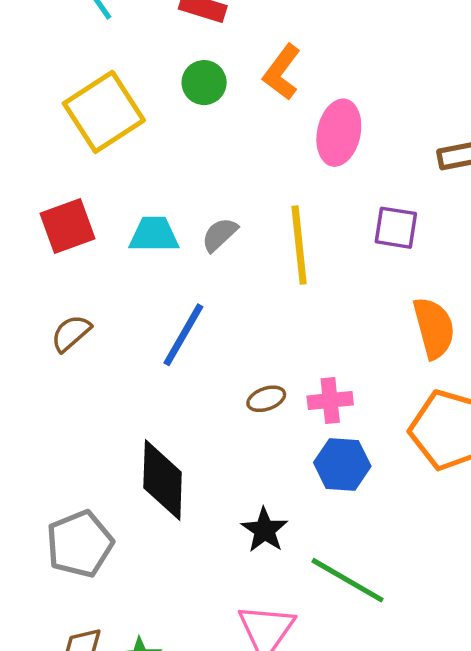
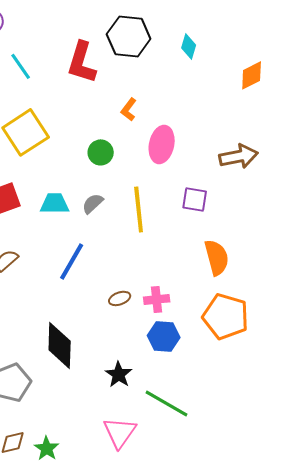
orange L-shape: (282, 72) -> (129, 109), size x0.7
green circle: (204, 83) -> (101, 152), moved

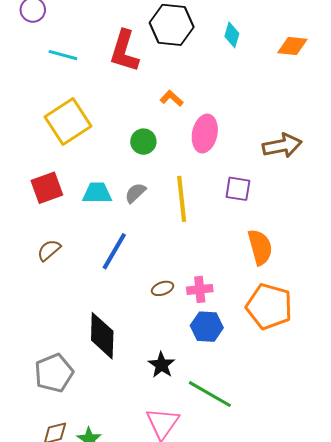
cyan line: (21, 66) -> (63, 55), turned -40
orange diamond: (252, 75) -> (292, 46), moved, turned 32
orange L-shape: (129, 109) -> (172, 98), turned 95

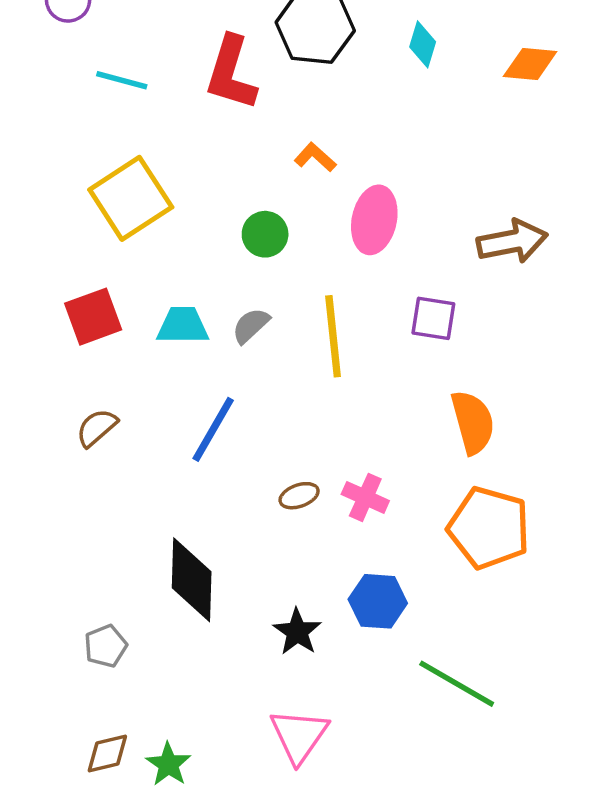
pink cross: (200, 289) -> (365, 497), turned 30
blue hexagon: (207, 327) -> (378, 601), moved
gray pentagon: (54, 373) -> (106, 646), size x0.6
green line: (210, 394) -> (457, 684), moved

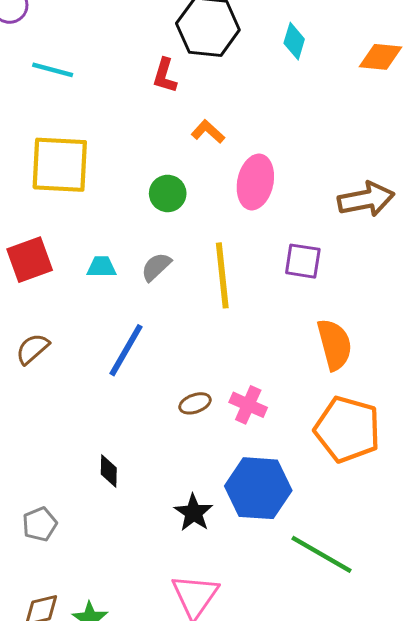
red L-shape: (231, 73) -> (165, 76), moved, size x0.6
yellow square: (131, 198) -> (60, 165), turned 36
cyan trapezoid: (183, 326) -> (102, 267), size x0.7
black diamond: (192, 580) -> (109, 471), size x0.5
blue hexagon: (378, 601) -> (258, 488), size x1.4

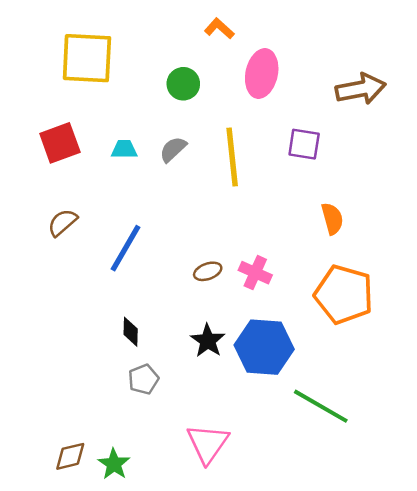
orange semicircle: (334, 344) -> (332, 219), size x0.7
blue line: (126, 350) -> (125, 248), moved
black star: (194, 513) -> (208, 341), moved
gray pentagon: (40, 524) -> (143, 379), moved

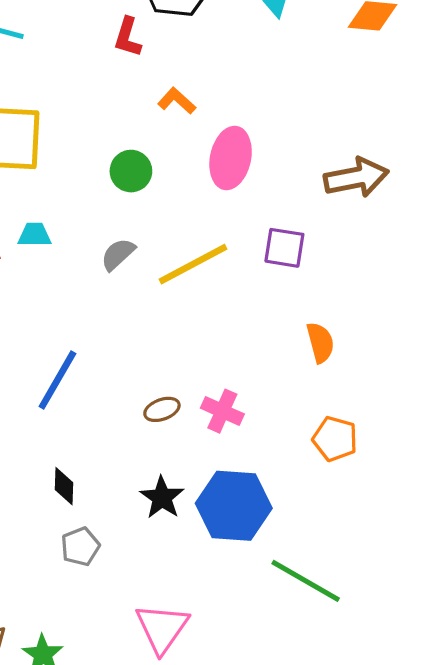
cyan trapezoid: (124, 149) -> (35, 235), moved
yellow line: (232, 157) -> (193, 264), turned 68
orange pentagon: (344, 294) -> (335, 439), size x0.6

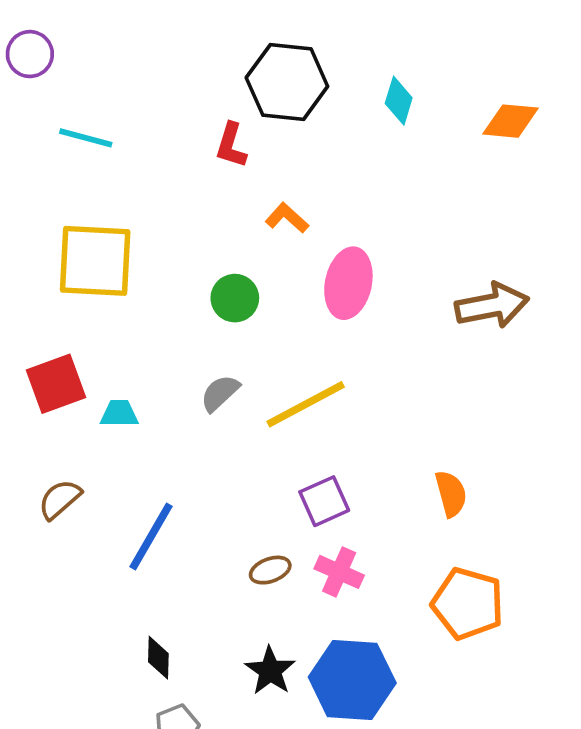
cyan trapezoid: (35, 235) -> (119, 414), moved
purple square: (284, 248) -> (324, 501), moved, turned -33
orange pentagon: (335, 439) -> (468, 604), size x1.4

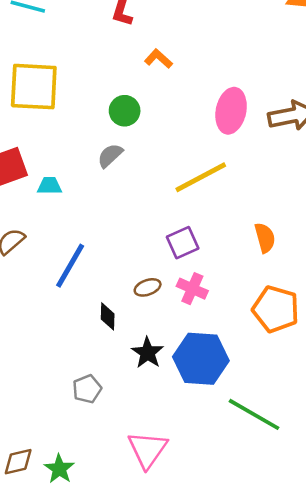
pink ellipse: (348, 283) -> (231, 111), moved
gray semicircle: (220, 393) -> (110, 156), moved
yellow line: (306, 404) -> (201, 177), moved
black diamond: (158, 658) -> (108, 316), moved

